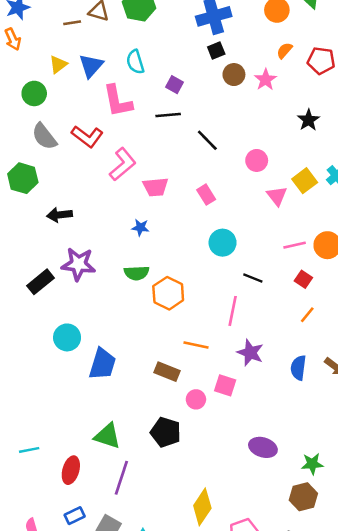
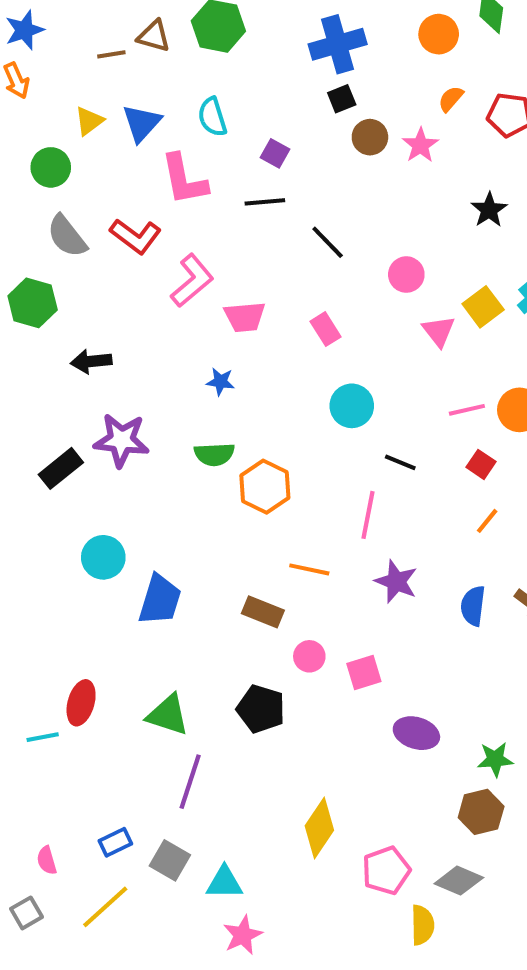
pink square: (225, 385) -> (364, 672), moved, turned -35
red ellipse: (71, 470) -> (81, 703), moved

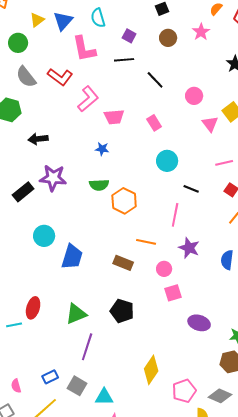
brown circle: (370, 137) -> (168, 38), moved
pink circle: (309, 656) -> (164, 269), moved
green triangle: (168, 715) -> (76, 314), turned -40

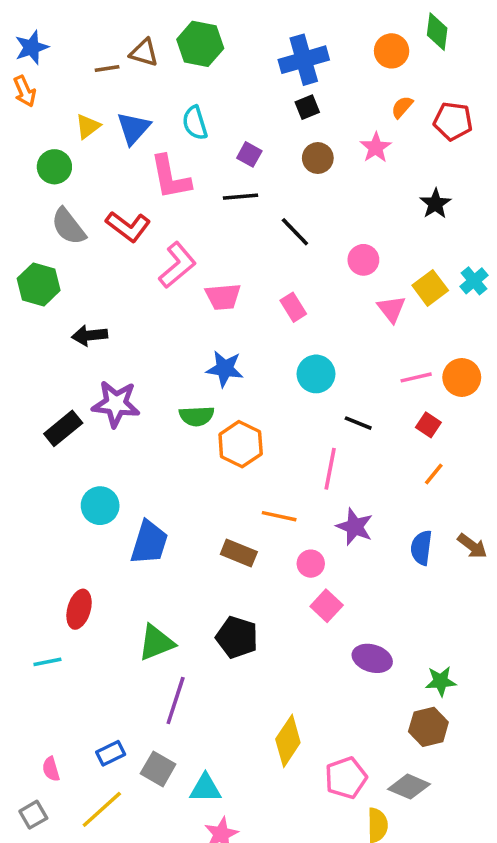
blue star: (102, 149) -> (225, 369), moved, size x1.5
pink square: (173, 293) -> (327, 606), turned -30
red ellipse: (33, 308) -> (79, 609), moved

